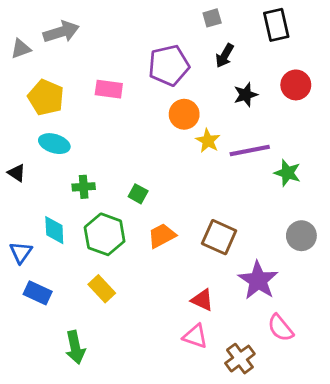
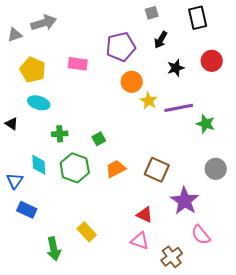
green square: (138, 194) -> (99, 139), turned 32
yellow rectangle: (102, 289) -> (87, 232), moved

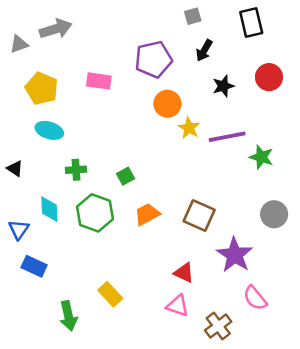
black triangle: (12, 124) -> (15, 169), moved

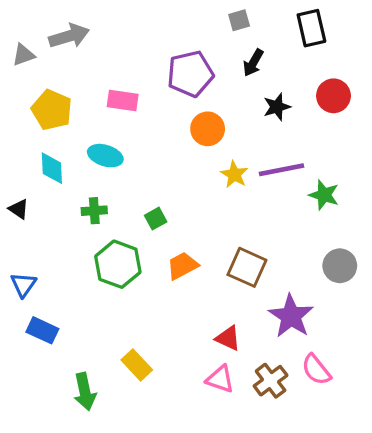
yellow star: (189, 128) -> (234, 174), moved
cyan ellipse: (49, 130) -> (105, 156), moved
cyan diamond: (49, 209) -> (52, 168), moved
brown cross: (218, 326) -> (271, 381), moved

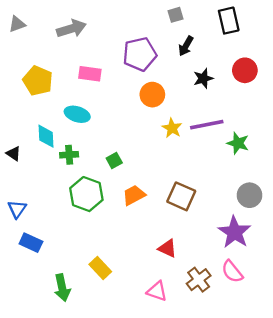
gray arrow: (69, 36) -> (71, 29), moved
gray triangle: (23, 55) -> (17, 24), moved
cyan diamond: (52, 168) -> (46, 136), moved
purple star: (291, 316) -> (234, 232), moved
pink triangle: (220, 379) -> (157, 291), moved

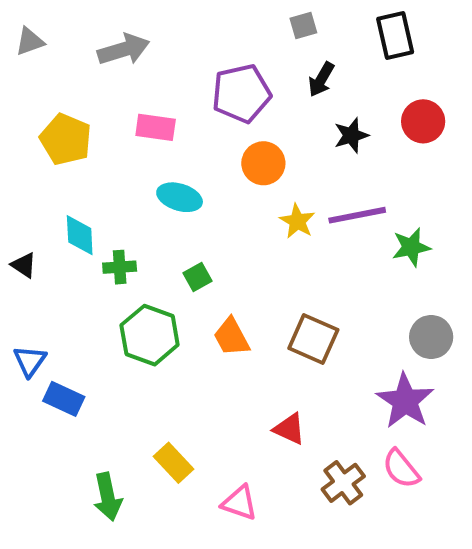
cyan ellipse: (77, 114) -> (180, 197), moved
green star: (238, 143) -> (411, 247), turned -30
orange trapezoid: (134, 195) -> (231, 337), turned -90
blue rectangle: (31, 243) -> (64, 399), moved
pink triangle: (157, 291) -> (239, 503), moved

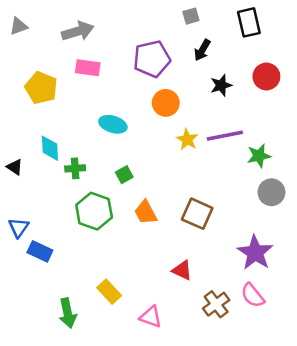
pink rectangle: (156, 127) -> (88, 68), moved
gray circle: (431, 337) -> (271, 192), moved

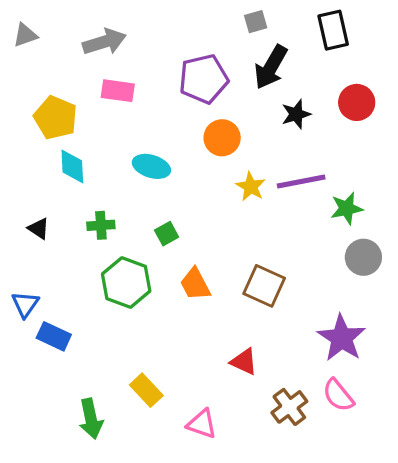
black arrow: (202, 50) -> (271, 67), size x1.5
cyan diamond: (50, 148) -> (72, 166), moved
black triangle: (15, 167) -> (39, 229), moved

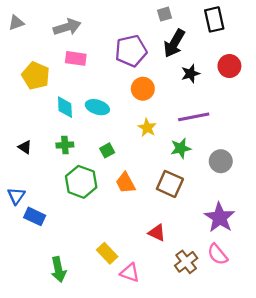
cyan diamond: (72, 166) -> (65, 107), moved
yellow star: (251, 187) -> (147, 128), moved
green star: (347, 208) -> (181, 148), moved
gray circle: (363, 257) -> (221, 161), moved
yellow rectangle: (146, 390) -> (107, 253), moved

